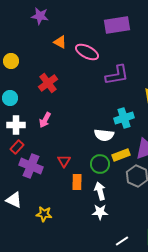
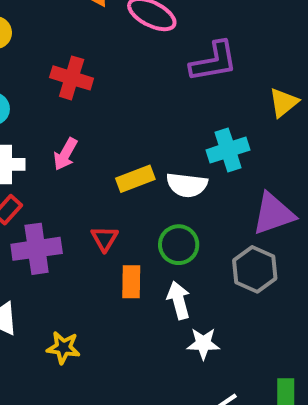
red cross: (48, 83) -> (72, 78), turned -36
yellow rectangle: (121, 155) -> (135, 179), moved
purple cross: (31, 166) -> (37, 249), turned -30
white star: (100, 212) -> (203, 344), moved

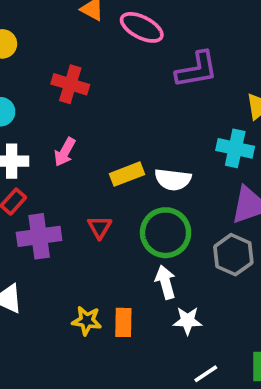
cyan cross: (228, 150) -> (235, 148), moved, turned 30
green circle: (179, 245) -> (166, 233), size x1.4
orange rectangle: (131, 282) -> (123, 322), moved
yellow star: (63, 348) -> (87, 321), moved

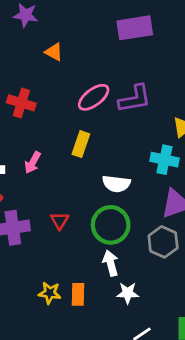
pink ellipse: (142, 27) -> (94, 97), moved, turned -64
red cross: (70, 84) -> (21, 103), moved
yellow rectangle: (127, 174) -> (81, 144), moved, turned -50

